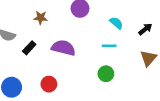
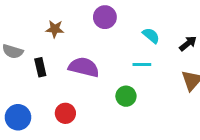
black rectangle: (29, 48) -> (40, 67), turned -56
green circle: (106, 74) -> (126, 96), moved

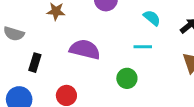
black rectangle: (40, 67) -> (35, 63), moved, turned 30

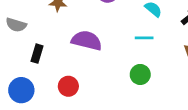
green circle: (127, 78) -> (140, 74), moved

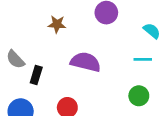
gray semicircle: (16, 25) -> (15, 59), moved, turned 30

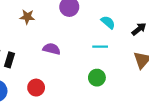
purple semicircle: (86, 62) -> (52, 49), size x0.7

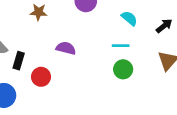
green circle: (97, 78) -> (123, 69), moved
red circle: (36, 88) -> (41, 77), moved

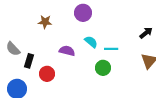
cyan semicircle: (129, 18) -> (91, 42), moved
green circle: (123, 69) -> (103, 68), moved

